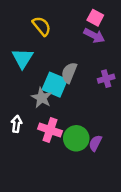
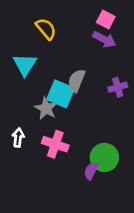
green circle: (76, 138) -> (104, 157), moved
purple semicircle: (95, 143) -> (91, 171), moved

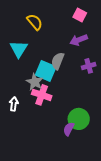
purple arrow: (104, 39) -> (79, 40), moved, turned 132
pink cross: (55, 144) -> (42, 95), moved

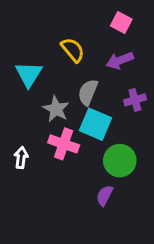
yellow semicircle: (35, 22) -> (73, 50), moved
cyan square: (46, 71) -> (95, 124), moved
gray star: (35, 82) -> (56, 109), moved
green circle: (79, 119) -> (120, 161), moved

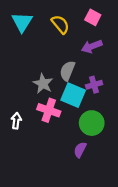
yellow semicircle: (73, 50) -> (60, 24), moved
cyan triangle: (29, 74) -> (22, 22), moved
purple cross: (135, 100) -> (94, 85), moved

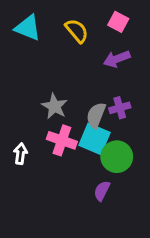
cyan triangle: (22, 22) -> (28, 28), turned -40
gray semicircle: (67, 71) -> (96, 115), moved
cyan square: (73, 95) -> (95, 139), moved

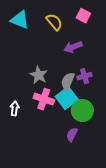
purple arrow: (117, 59) -> (73, 47), moved
cyan square: (95, 139) -> (67, 98), turned 30

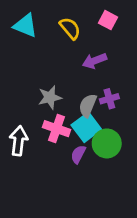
gray star: (39, 75) -> (50, 97), turned 30
white arrow: (15, 108) -> (19, 141), size x1.5
purple semicircle: (72, 134) -> (78, 154), moved

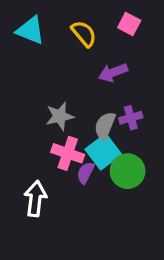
white arrow: (19, 141) -> (35, 199), moved
purple semicircle: (78, 154) -> (86, 173), moved

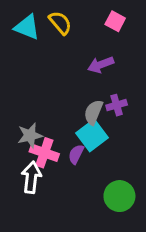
yellow semicircle: (84, 34) -> (60, 23), moved
gray star: (60, 116) -> (30, 135), moved
pink cross: (68, 153) -> (44, 153), moved
green circle: (128, 171) -> (119, 196), moved

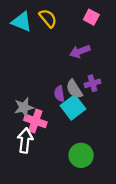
gray semicircle: (93, 112) -> (74, 89), turned -54
purple semicircle: (76, 154) -> (59, 94), moved, turned -35
green circle: (119, 196) -> (81, 155), moved

